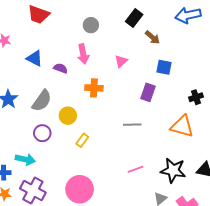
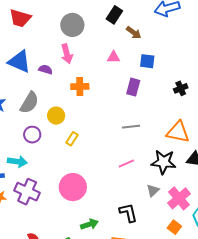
gray circle: (91, 25) -> (72, 25), size x1.5
blue triangle: (35, 58) -> (19, 62), size x1.4
pink triangle: (121, 61) -> (114, 57), moved, turned 48
gray line: (132, 125) -> (131, 127), moved
orange triangle: (182, 126) -> (178, 132), moved

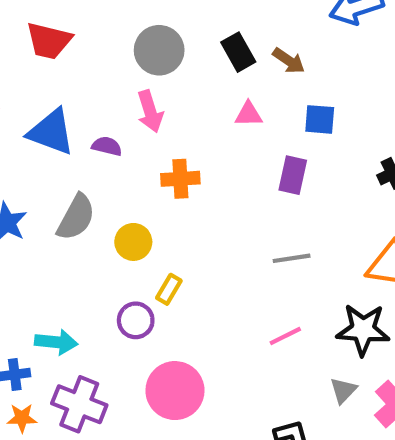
black rectangle: (114, 15) -> (238, 52), moved, turned -60
purple circle: (32, 135) -> (136, 320), moved

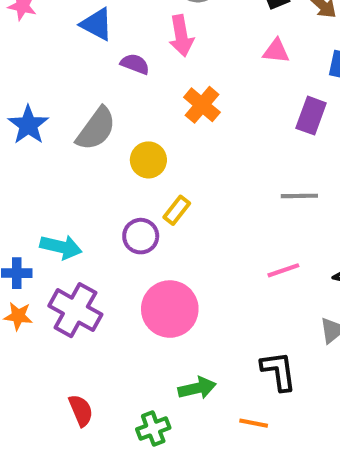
blue triangle: (51, 132) -> (97, 24), moved, size x0.7
orange cross: (180, 179) -> (202, 105), turned 36

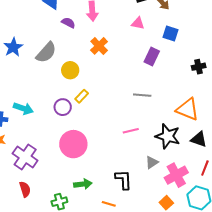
purple cross: (75, 310) -> (25, 157), moved

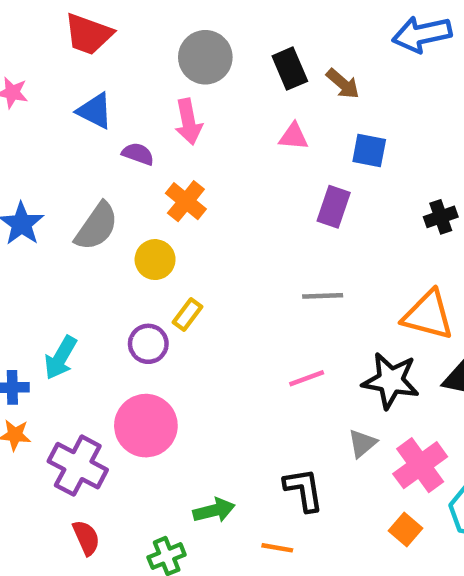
orange cross: (99, 46) -> (186, 201), moved
cyan arrow: (23, 108) -> (61, 358), turned 108
pink circle: (73, 144) -> (146, 426), moved

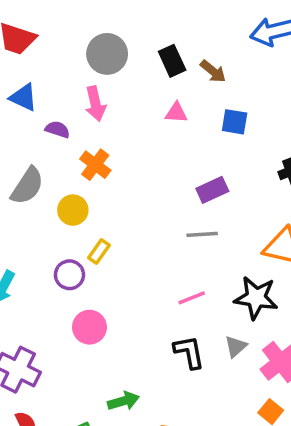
purple rectangle: (334, 207) -> (212, 190), moved, turned 48
pink circle: (146, 426) -> (89, 327), moved, size x0.7
black L-shape: (304, 490) -> (189, 352), moved

